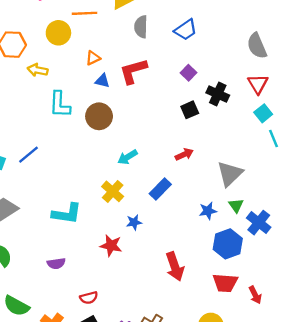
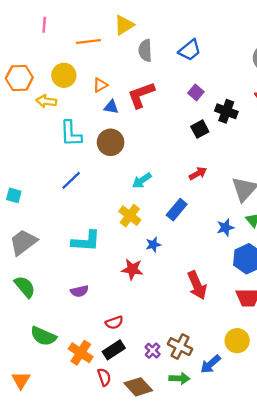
yellow circle: (58, 33) -> (64, 75), moved
blue line: (28, 155) -> (71, 180), moved

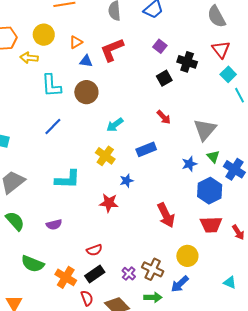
red arrow: (198, 173) -> (164, 117), turned 77
blue rectangle: (177, 210) -> (146, 149), turned 30
purple semicircle: (79, 291) -> (54, 225), moved
yellow circle: (237, 341) -> (187, 256), moved

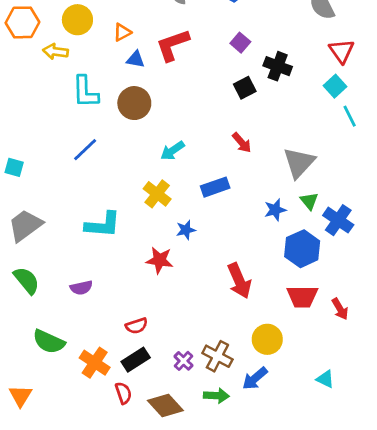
red triangle: (221, 49) -> (342, 51), moved

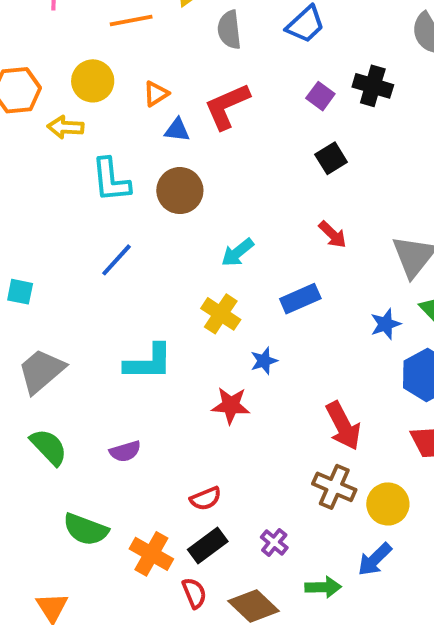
black cross: (278, 66) -> (373, 86), moved
brown cross: (217, 356) -> (334, 487), moved

